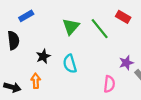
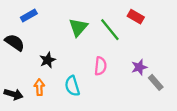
black semicircle: (13, 40) -> (15, 42), turned -48
cyan semicircle: (70, 64) -> (72, 86), moved
pink semicircle: (109, 84) -> (100, 66), moved

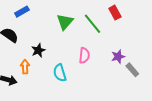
red rectangle: (136, 17) -> (115, 13), turned 32
orange arrow: (39, 87) -> (25, 67), moved

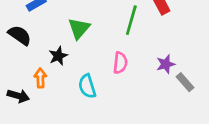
green triangle: (65, 22) -> (79, 28), moved
green line: (92, 24) -> (131, 20), turned 55

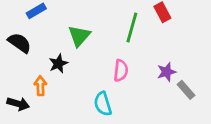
cyan semicircle: (87, 86) -> (103, 104), moved

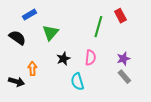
green triangle: (79, 36) -> (50, 33), moved
black star: (58, 64) -> (63, 59), moved
gray rectangle: (186, 90) -> (124, 77), moved

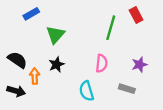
black semicircle: (17, 38) -> (17, 60), moved
black star: (63, 59) -> (57, 65), moved
gray rectangle: (124, 77) -> (127, 89), moved, turned -32

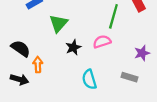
pink semicircle: (101, 63) -> (102, 42), moved, turned -114
black star: (57, 65) -> (73, 47), moved

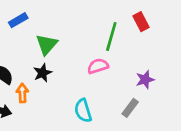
black star: (73, 47) -> (43, 73), moved
gray rectangle: (129, 77) -> (130, 108), turned -70

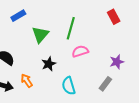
green line: (111, 36) -> (71, 28), moved
black star: (43, 73) -> (49, 64), moved
orange arrow: (22, 93) -> (27, 81), moved, turned -32

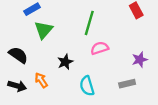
green triangle: (40, 35) -> (43, 30), moved
gray rectangle: (105, 84) -> (127, 84), turned 40

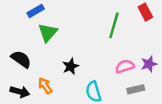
green line: (89, 23) -> (114, 25), moved
pink semicircle: (100, 48) -> (125, 66), moved

